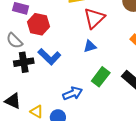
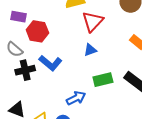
green rectangle: (101, 77) -> (103, 80), turned 42

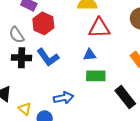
red triangle: (93, 21) -> (99, 28), turned 30
green rectangle: (103, 80) -> (96, 76), moved

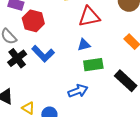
black cross: (22, 58) -> (17, 58), turned -30
blue arrow: (64, 98) -> (78, 91), moved

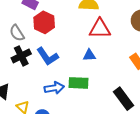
green rectangle: (93, 65) -> (78, 83), moved
blue arrow: (78, 91) -> (54, 88), moved

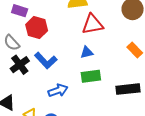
green rectangle: (78, 83) -> (91, 76), moved
black rectangle: (123, 99) -> (128, 89), turned -50

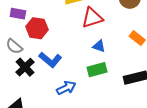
blue triangle: (87, 52) -> (99, 46), moved, turned 40

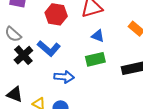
red hexagon: (37, 28) -> (56, 14), moved
blue arrow: (66, 88) -> (64, 77), turned 30

